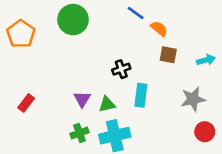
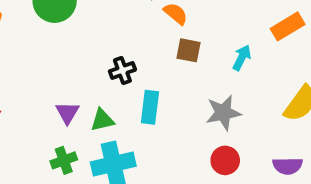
cyan arrow: (206, 60) -> (242, 58), turned -48
red circle: (205, 132) -> (225, 160), moved

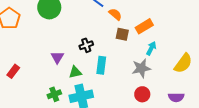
orange rectangle: (288, 26) -> (144, 26), moved
cyan arrow: (242, 58) -> (151, 48), moved
purple triangle: (67, 113) -> (57, 57), moved

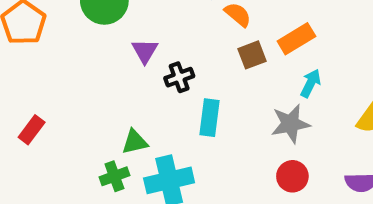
brown square: (122, 34) -> (252, 55), turned -32
purple triangle: (57, 57) -> (145, 51), moved
green triangle: (75, 72) -> (135, 142), moved

